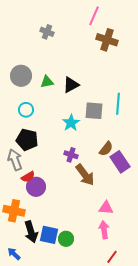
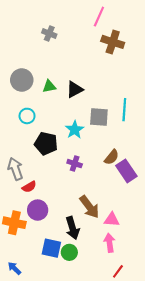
black pentagon: (27, 140) -> (46, 143), moved
brown arrow: (85, 175) -> (89, 207), moved
purple circle: (36, 187) -> (38, 210), moved
black arrow: (31, 232) -> (72, 228), moved

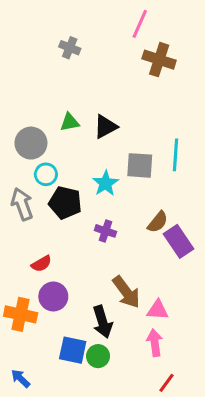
gray circle: (22, 80) -> (31, 143), moved
cyan circle: (27, 116) -> (46, 174), moved
gray arrow: (15, 169) -> (22, 204), moved

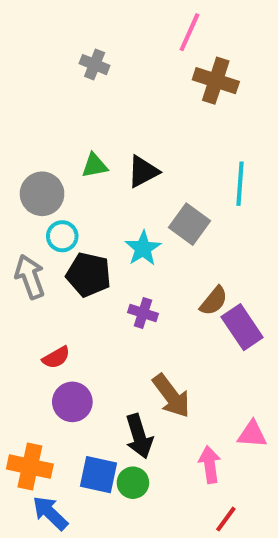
cyan line: (176, 155) -> (240, 184), moved
gray square: (140, 165) -> (190, 224), turned 32
pink triangle: (158, 310) -> (252, 434), moved
orange cross: (21, 314) -> (30, 467), moved
blue arrow: (21, 378) -> (50, 513), moved, size x1.4

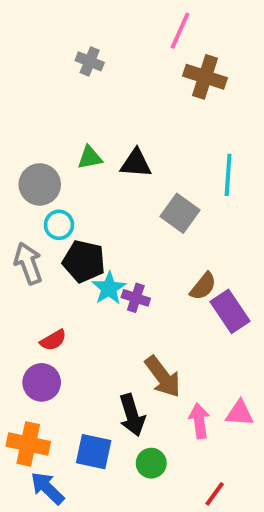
black triangle: (143, 172) -> (136, 163), turned 32
cyan star: (143, 248) -> (109, 288), moved
purple circle: (72, 402) -> (42, 382), moved
pink arrow: (210, 465) -> (199, 421), moved
green circle: (133, 483) -> (151, 463), moved

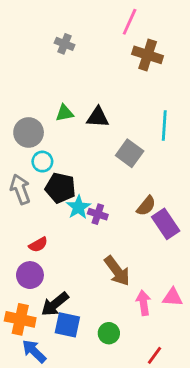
black arrow: (132, 415) -> (55, 304), moved, turned 68

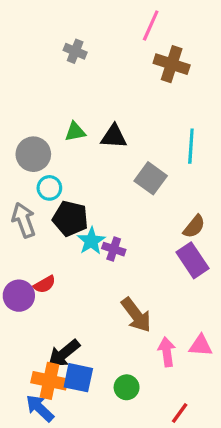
brown semicircle: (146, 206) -> (194, 227), moved
purple circle: (30, 275) -> (19, 296), moved
orange cross: (20, 319) -> (49, 381), moved

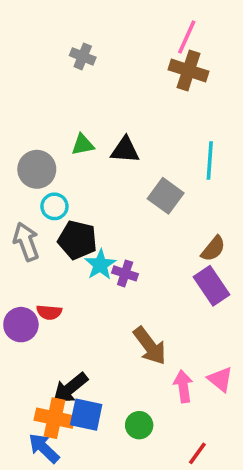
pink line: (151, 26) -> (187, 37), moved
red semicircle: (45, 284) -> (49, 312), turned 35
pink triangle: (201, 345) -> (220, 379), turned 35

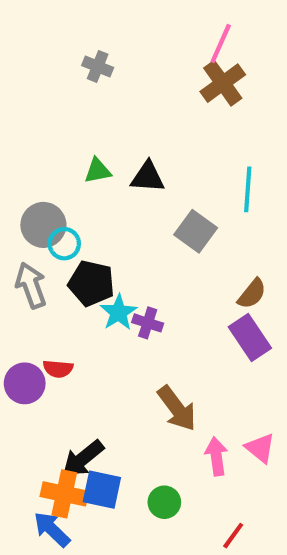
brown cross: (189, 71) -> (223, 83), turned 36
gray circle: (37, 169) -> (43, 225), moved

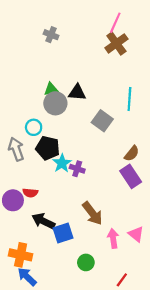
gray circle: (43, 225) -> (55, 103), moved
black arrow: (83, 458) -> (43, 221), moved, turned 65
blue square: (102, 490) -> (63, 233), moved, turned -30
orange cross: (64, 494) -> (21, 255), moved

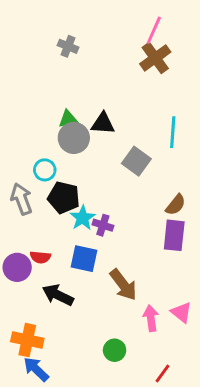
purple rectangle: (131, 176) -> (174, 235), turned 40
blue square: (63, 233) -> (84, 259), moved, turned 30

